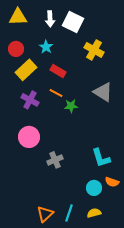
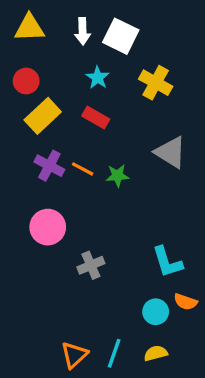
cyan star: (46, 47) -> (98, 78), moved
orange line: (56, 93) -> (83, 169), moved

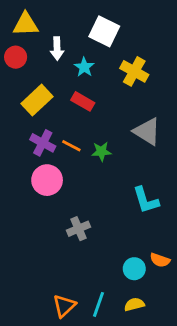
white arrow: (83, 31) -> (57, 49), moved
red circle: (26, 81) -> (16, 57), moved
pink circle: (48, 227) -> (47, 180), moved
cyan L-shape: (167, 262) -> (146, 200), moved

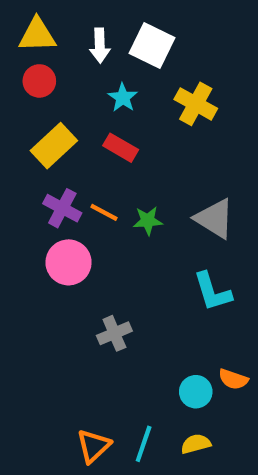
white arrow: (57, 49) -> (100, 45), moved
red circle: (16, 57) -> (39, 81), moved
gray triangle: (147, 131) -> (215, 219), moved

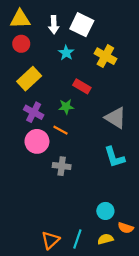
red rectangle: (121, 148) -> (82, 86), moved
orange line: (104, 212) -> (61, 130), moved
green star: (148, 221) -> (66, 107), moved
gray cross: (114, 333) -> (62, 166), moved, turned 30
orange semicircle: (233, 379) -> (126, 228), moved

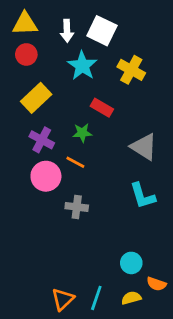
cyan star: (66, 53) -> (82, 66), size x1.5

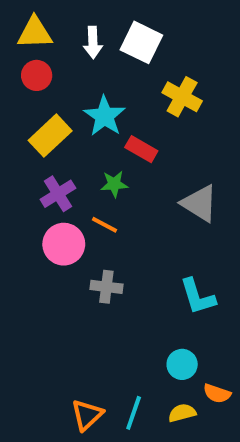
cyan star: (82, 66) -> (104, 116), moved
purple cross: (42, 140) -> (58, 194), turned 30
cyan L-shape: (142, 196) -> (198, 297), moved

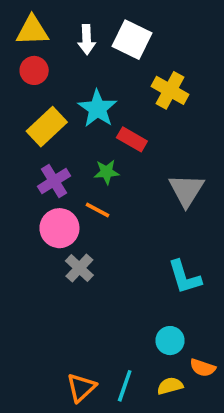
gray triangle: (200, 203) -> (186, 190), turned 30
gray cross: (106, 287) -> (79, 268), moved, turned 36

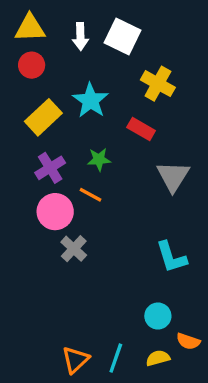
red rectangle: (132, 139) -> (141, 129), moved

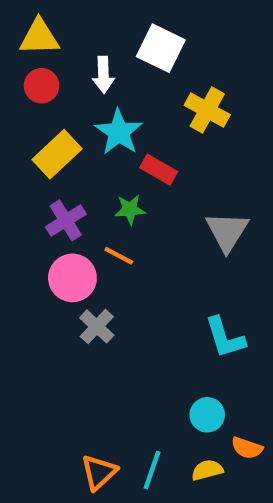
white arrow: (80, 36) -> (103, 75), moved
red rectangle: (141, 129) -> (159, 170), moved

